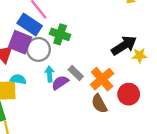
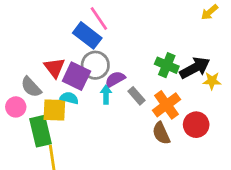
green cross: (60, 34) -> (167, 65), moved
purple square: (20, 42) -> (76, 76), moved
purple semicircle: (60, 83) -> (115, 79), moved

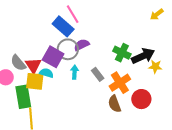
red triangle: (54, 68) -> (33, 65), moved
purple semicircle: (115, 79) -> (82, 45), moved

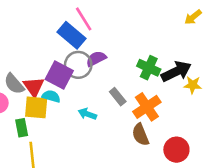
cyan arrow: (75, 72) -> (87, 114), moved, turned -72
green rectangle: (23, 97) -> (22, 128), size x0.6
red circle: (141, 99) -> (176, 150), moved

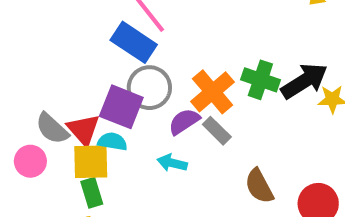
purple semicircle: (96, 59) -> (184, 121), moved
orange cross: (147, 107) -> (213, 92), moved
green rectangle: (22, 128) -> (92, 193), moved

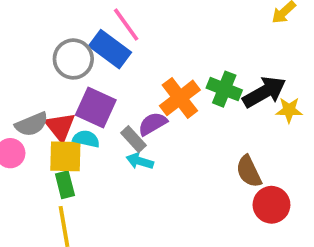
gray circle: (149, 88) -> (73, 59), moved
gray semicircle: (52, 129) -> (32, 124), turned -68
gray rectangle: (217, 131) -> (133, 139), moved
brown semicircle: (259, 186) -> (249, 171), moved

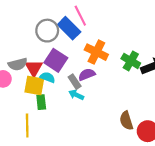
orange cross: (180, 98) -> (96, 52), moved, turned -35
brown semicircle: (249, 171) -> (126, 121), moved
green rectangle: (65, 185) -> (41, 102), moved

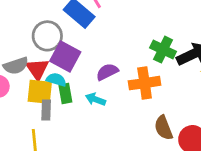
gray circle: (47, 31) -> (47, 36), moved
orange cross: (96, 52) -> (145, 83), moved, turned -30
gray rectangle: (75, 82) -> (46, 110), moved, turned 40
green rectangle: (41, 102) -> (65, 93), moved

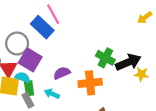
gray rectangle: (46, 110) -> (28, 100), moved, turned -32

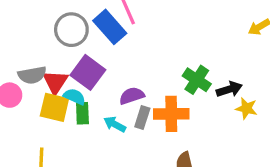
gray circle: (17, 43) -> (71, 30), moved
black arrow: (128, 62) -> (229, 89), size x0.7
gray rectangle: (28, 100) -> (142, 117), moved, turned 40

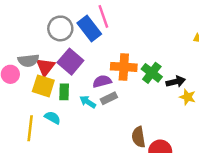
cyan semicircle: (75, 97) -> (52, 118), moved
orange cross: (171, 114) -> (124, 67), moved
gray rectangle: (142, 117) -> (109, 98), turned 42

